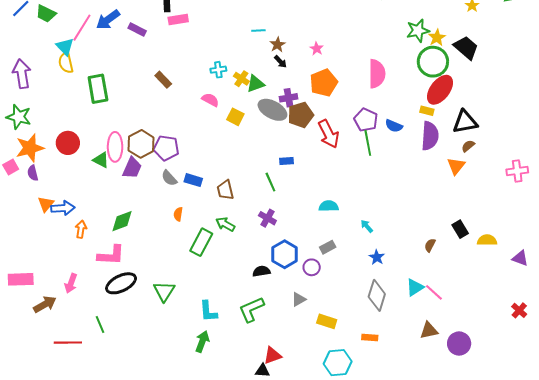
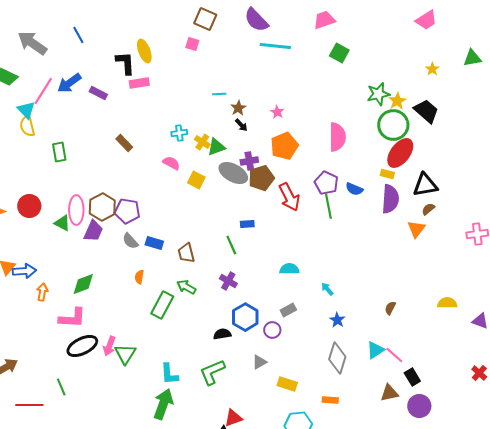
green rectangle: (98, 89) -> (59, 152), size x0.7
black rectangle: (460, 229) -> (412, 377), moved
pink arrow: (71, 283) -> (109, 346), moved
green arrow: (202, 342) -> (163, 404), size x1.4

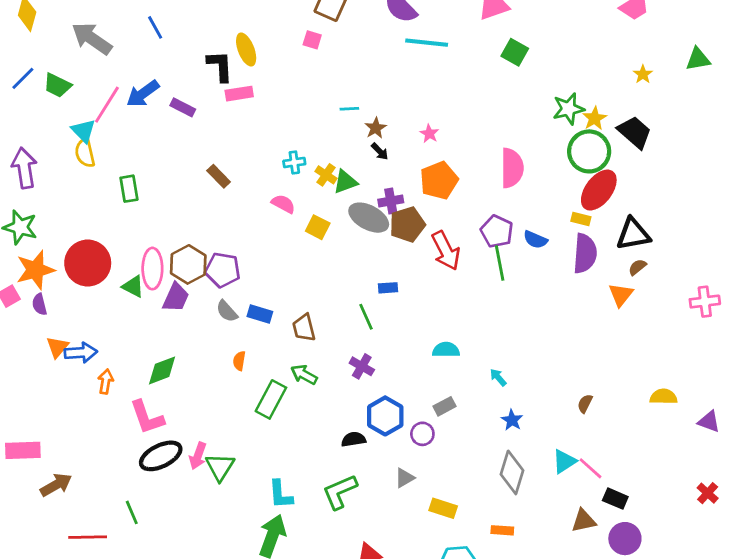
red circle: (29, 206) -> (88, 263), size x1.4
pink L-shape: (72, 318) -> (147, 417), turned 68
black rectangle: (412, 377) -> (615, 499), turned -36

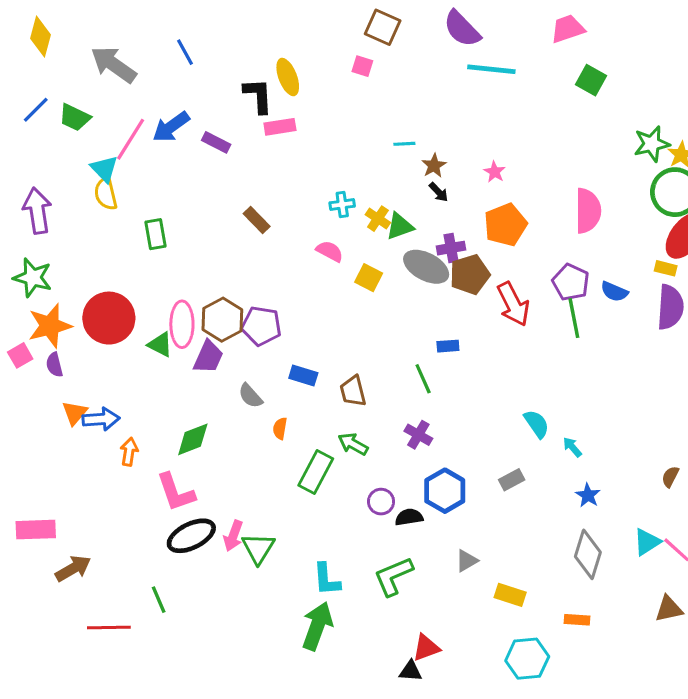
gray semicircle: (227, 311) -> (250, 396), moved
cyan semicircle: (446, 350) -> (537, 424), moved, turned 56
purple circle: (422, 434) -> (381, 502), moved

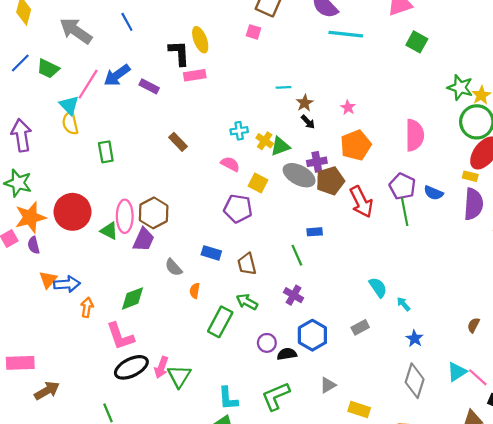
green star: (652, 144) -> (460, 87), turned 30
purple pentagon: (261, 326) -> (238, 209), moved

